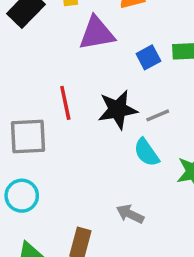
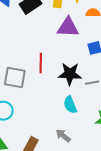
cyan semicircle: (146, 152) -> (70, 105), moved

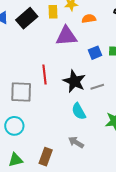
black star: (70, 74) -> (74, 81), turned 30

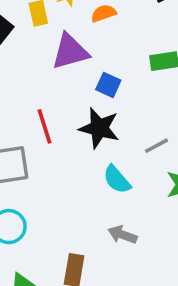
blue square: (95, 53) -> (108, 85), moved, turned -32
gray line: (97, 87) -> (156, 146), moved

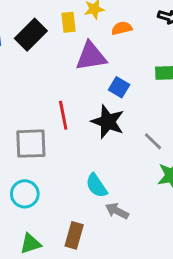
gray line: (156, 146) -> (153, 141), turned 66
cyan semicircle: (117, 179) -> (96, 186), moved

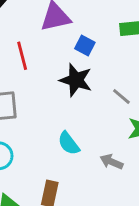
red line: (63, 115) -> (22, 56), moved
gray arrow: (117, 211) -> (111, 162), moved

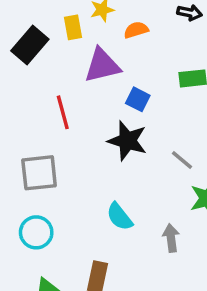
gray arrow: (111, 162) -> (171, 238), turned 60

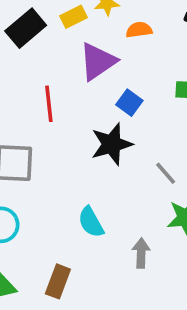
yellow rectangle: (73, 27) -> (74, 17), turned 65
purple triangle: (102, 65) -> (98, 61), turned -30
black star: (127, 141) -> (112, 144), turned 30

